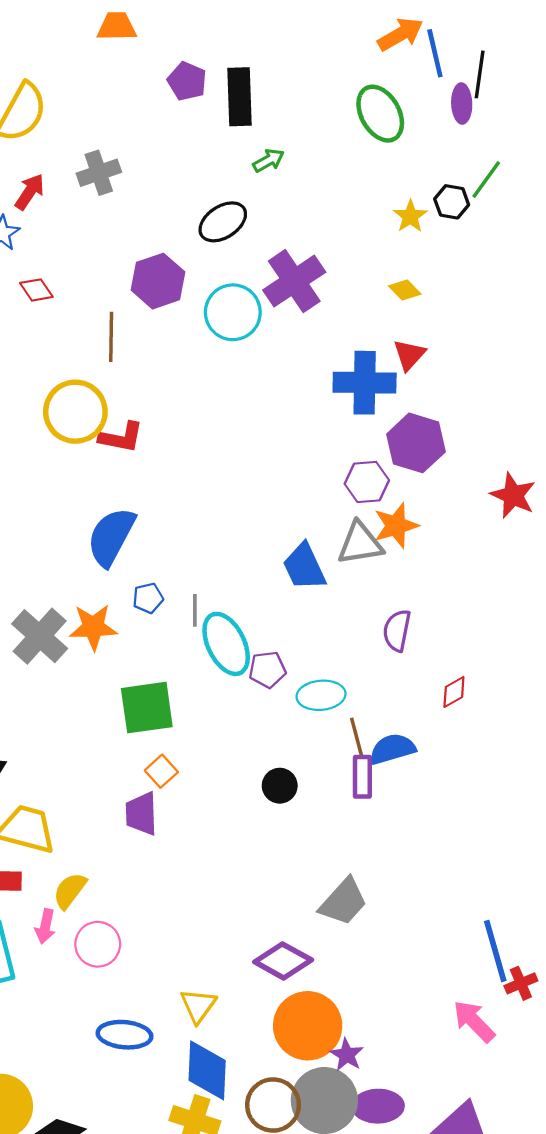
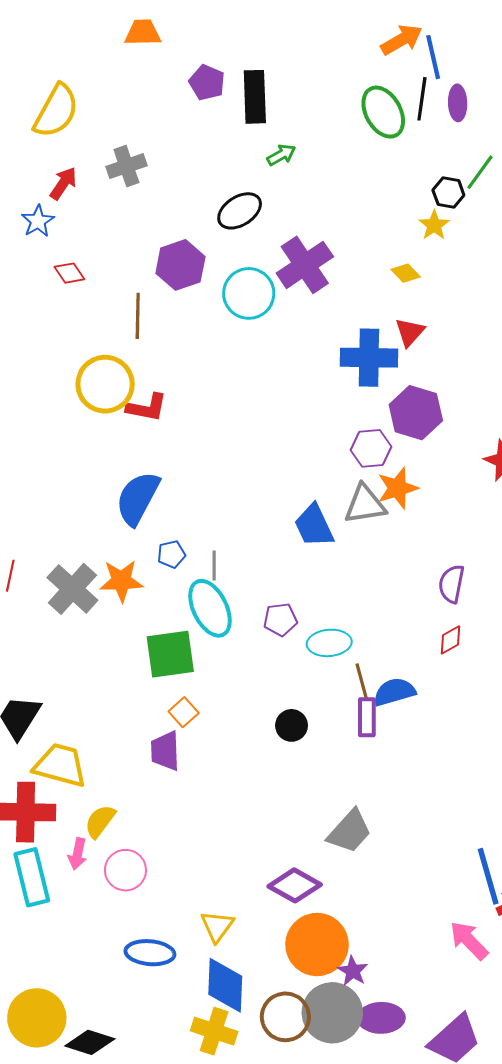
black line: (480, 74) -> (422, 99), moved
yellow star: (410, 216) -> (434, 225), moved
purple semicircle: (397, 631) -> (451, 584), moved
cyan ellipse: (226, 644) -> (210, 608), moved

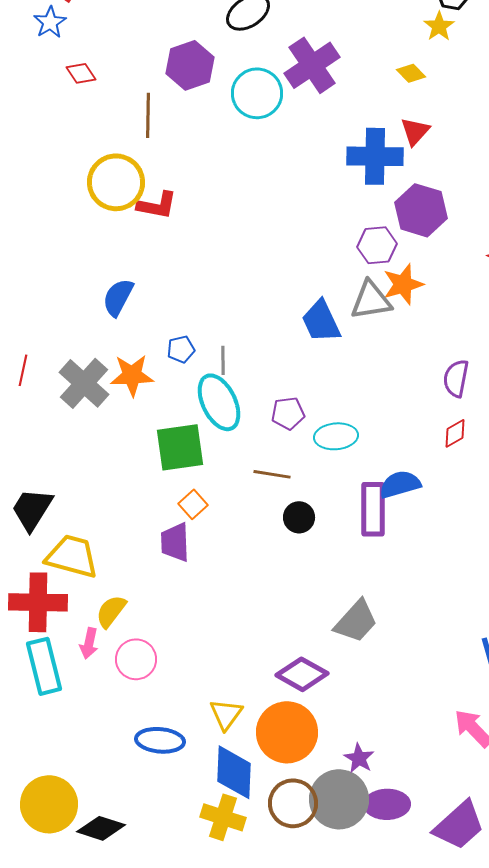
blue semicircle: (138, 498) -> (118, 297), moved, size x0.7
brown line: (362, 682) -> (272, 474), moved, turned -66
purple rectangle: (367, 717) -> (373, 509), size x1.4
orange circle: (317, 945) -> (287, 732), moved

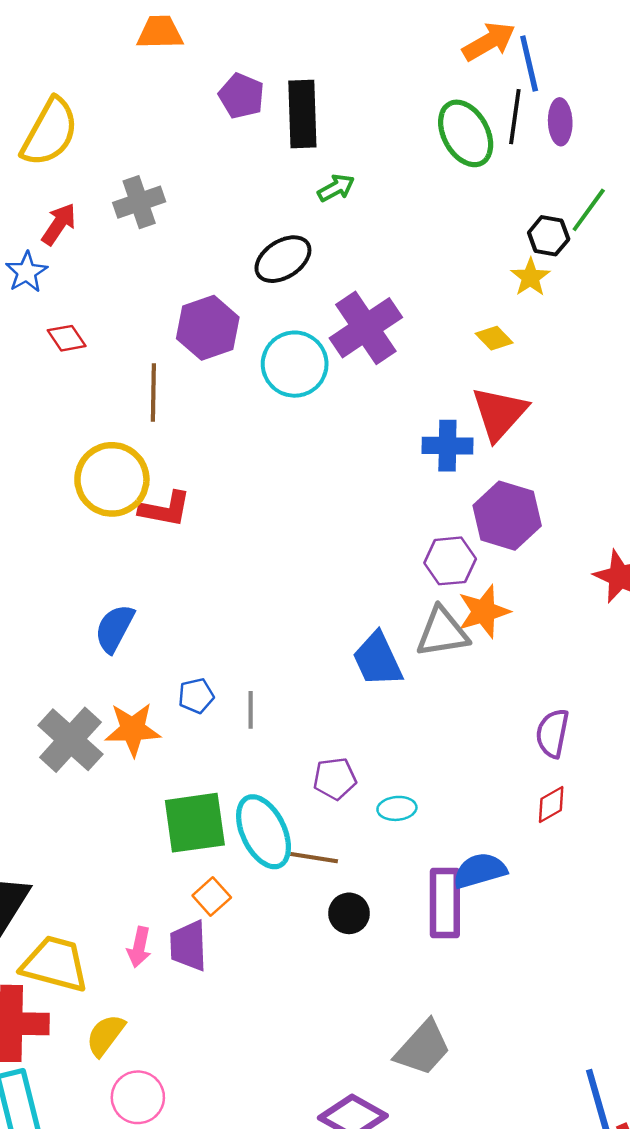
red triangle: (415, 131) -> (499, 413), size x1.5
blue cross: (375, 156) -> (447, 446), size x0.7
cyan ellipse: (219, 402) -> (264, 832), moved
cyan ellipse: (336, 436) -> (397, 808), size x0.7
pink arrow: (89, 643) -> (139, 947), moved

